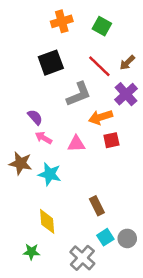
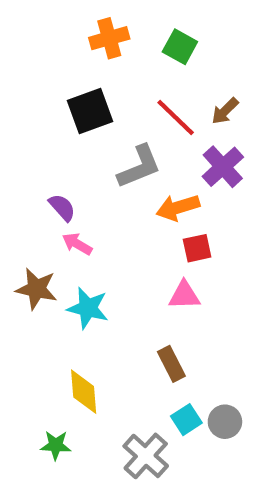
pink triangle: (76, 144) -> (184, 295), moved

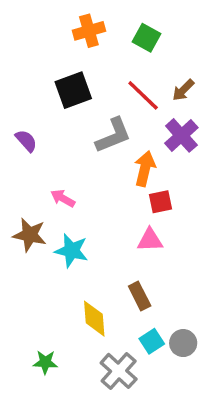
purple semicircle: (62, 207) -> (26, 141), moved
orange arrow: (178, 207) -> (145, 169), turned 120
yellow diamond: (84, 392) -> (94, 319), moved

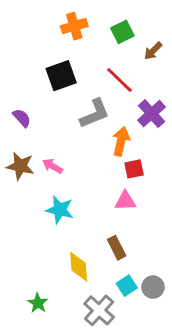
green square: (147, 38) -> (122, 32), turned 35
brown arrow: (183, 90) -> (153, 51), moved
brown star: (30, 235) -> (20, 166), moved
green star: (45, 362) -> (38, 303), turned 30

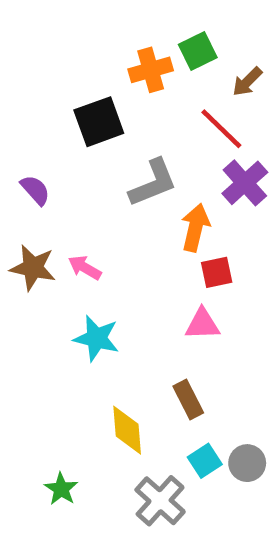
orange cross: (74, 26) -> (151, 70), moved
red line: (119, 80) -> (221, 129), moved

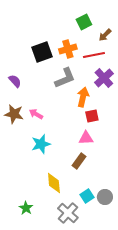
orange cross: (151, 70) -> (68, 49), moved
red line: (221, 129) -> (94, 55), turned -55
cyan star: (97, 338) -> (41, 144), turned -30
brown rectangle: (188, 399) -> (79, 161), moved, turned 63

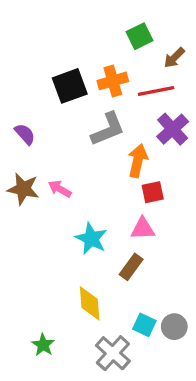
cyan star: (41, 144) -> (91, 239), moved, turned -30
cyan square: (87, 196) -> (144, 325), turned -32

